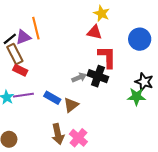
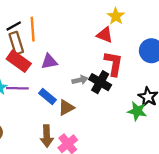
orange line: (36, 28) -> (33, 29), moved
purple triangle: (23, 37) -> (49, 62), moved
red rectangle: (20, 70) -> (19, 61), size x1.5

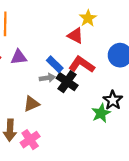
red L-shape: (113, 64) -> (82, 65), turned -70
blue rectangle: (47, 96) -> (55, 64), moved
green star: (137, 111) -> (101, 113), turned 30

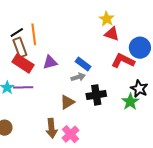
red triangle: (75, 36) -> (112, 34), moved
red L-shape: (82, 65) -> (123, 61), moved
black cross: (67, 82) -> (96, 95), moved, turned -36

